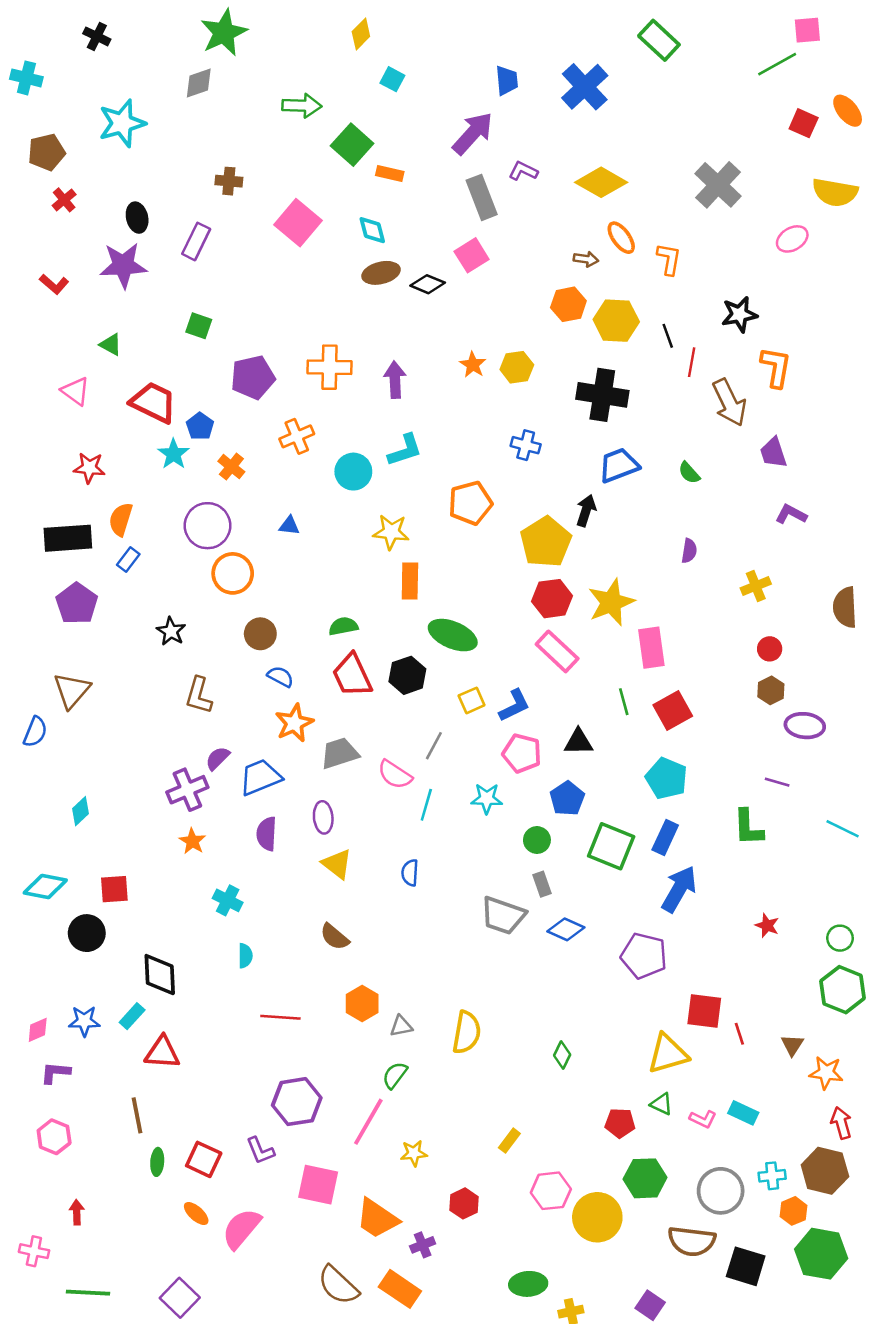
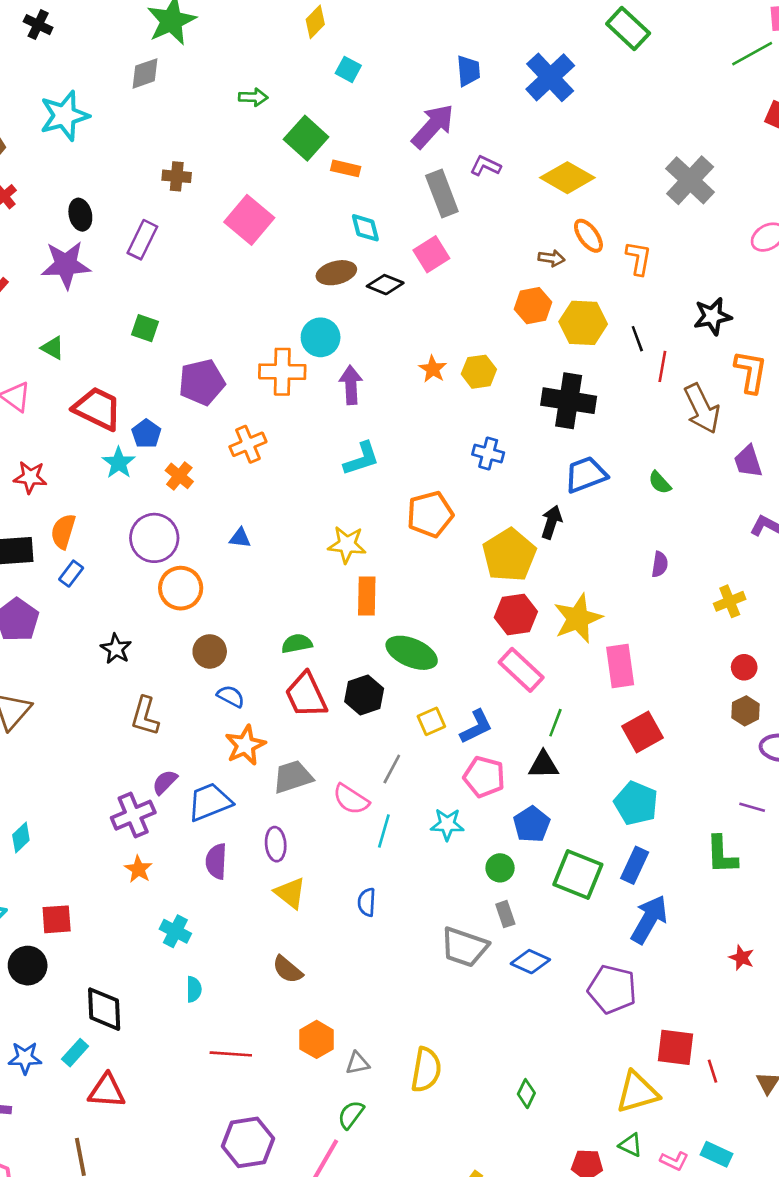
green arrow: (302, 106) -> (253, 97), size x0.7
cyan diamond: (372, 230) -> (365, 228), moved
cyan circle: (353, 472) -> (321, 337), moved
green line: (624, 702) -> (555, 723), moved, turned 36

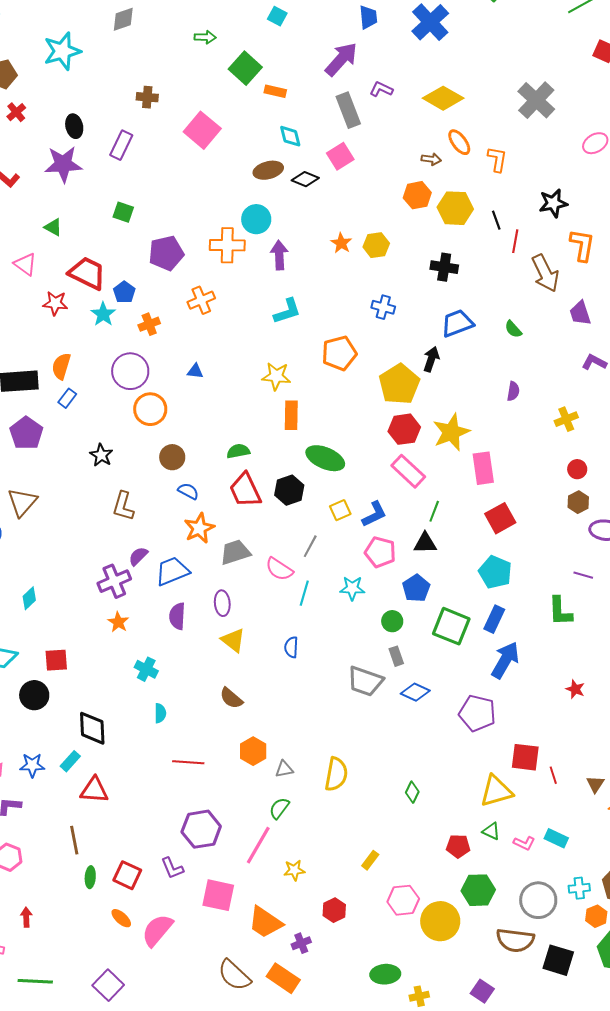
black cross: (569, 401) -> (444, 267), size x0.7
orange cross: (179, 476) -> (149, 324), turned 30
red star: (30, 477) -> (55, 303), moved

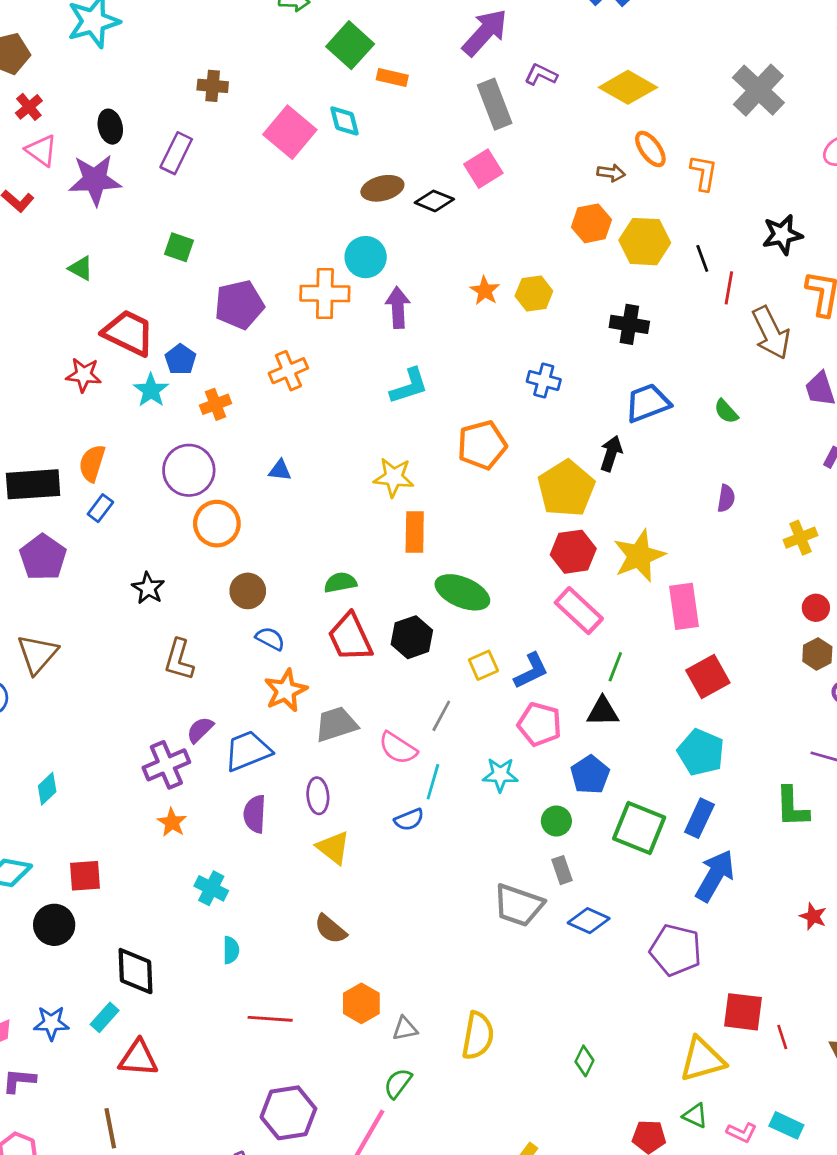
cyan diamond: (290, 136) -> (345, 121), moved
pink triangle: (25, 264) -> (42, 150), moved
blue semicircle: (291, 647) -> (409, 820), moved, turned -115

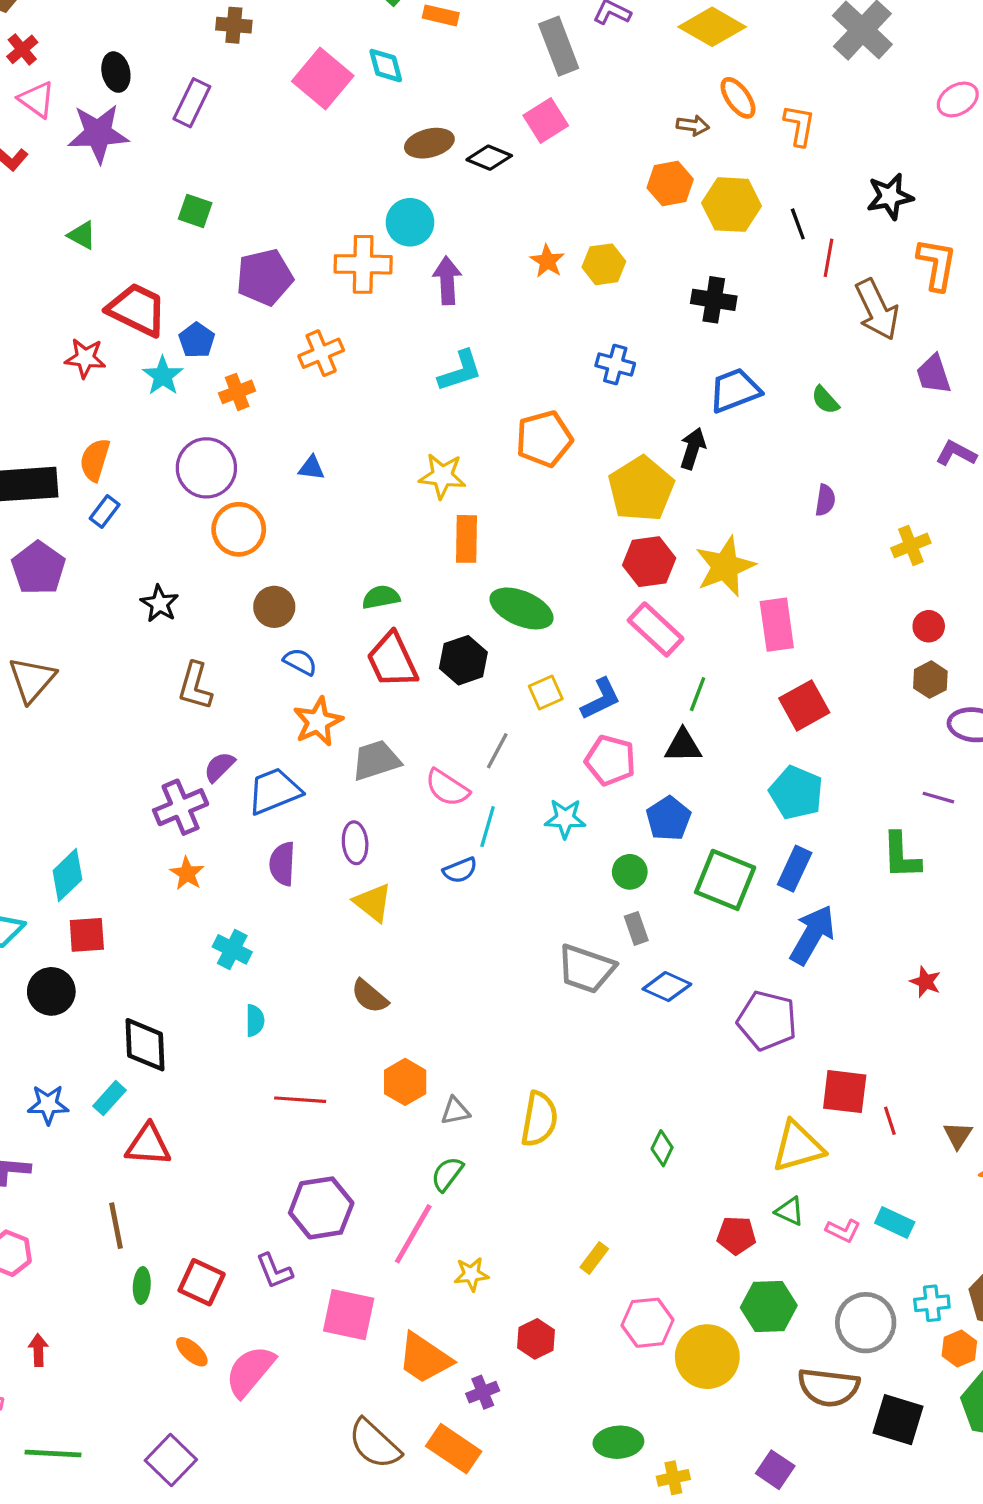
cyan diamond: (47, 789) -> (67, 875), moved, size x1.4

